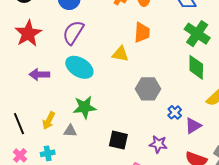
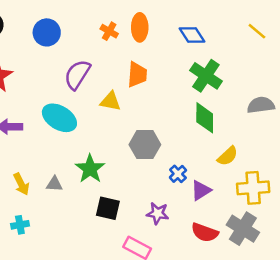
purple semicircle: (73, 32) -> (77, 75), moved
green star: (85, 107) -> (90, 169), moved, turned -30
yellow arrow: (49, 121) -> (21, 184), turned -54
gray triangle: (70, 131) -> (54, 184), moved

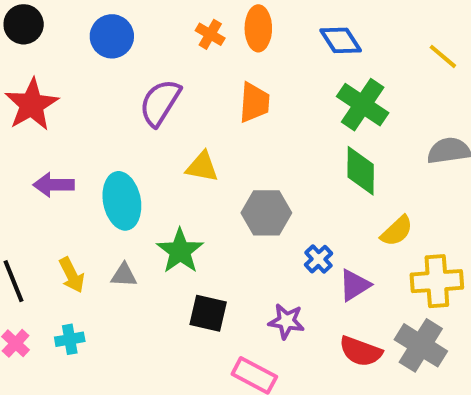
yellow line: (257, 31) -> (443, 56), moved
yellow triangle: (110, 101) -> (202, 167), moved
cyan ellipse: (59, 118) -> (122, 201), moved, turned 48

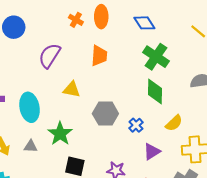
blue circle: (112, 36) -> (14, 27), moved
blue cross: (319, 259) -> (136, 125), moved

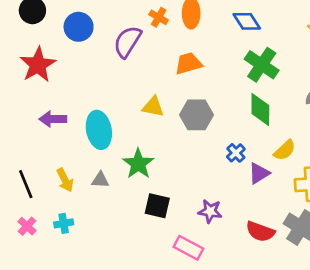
purple semicircle: (50, 56) -> (127, 42), moved
orange trapezoid: (99, 56) -> (188, 63), turned -110
gray hexagon: (105, 114) -> (197, 115), moved
purple triangle: (152, 152) -> (259, 173), moved

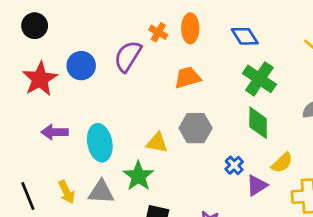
blue circle: (79, 27) -> (81, 66), moved
yellow triangle: (153, 107) -> (157, 143), moved
gray triangle: (100, 180) -> (101, 192), size x1.5

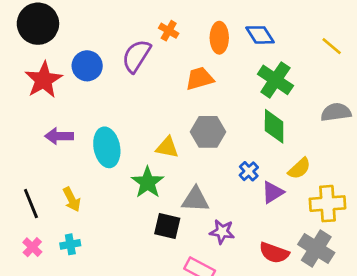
black circle: (35, 26) -> (38, 24), size x1.5
orange ellipse: (190, 28) -> (219, 38), moved
gray triangle: (101, 192) -> (195, 199), moved

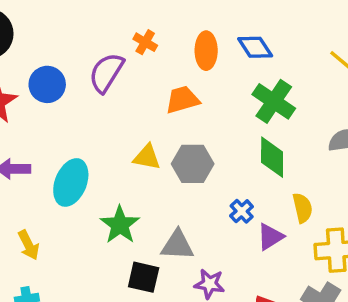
cyan ellipse: (107, 147) -> (71, 182), turned 33
yellow triangle: (167, 147) -> (147, 157), moved
yellow semicircle: (299, 168) -> (302, 208), turned -60

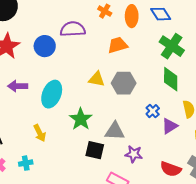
orange cross: (145, 42) -> (105, 11), moved
purple semicircle: (106, 73) -> (73, 29), turned 55
blue circle: (47, 84) -> (45, 46), moved
yellow arrow: (29, 245) -> (40, 133), moved

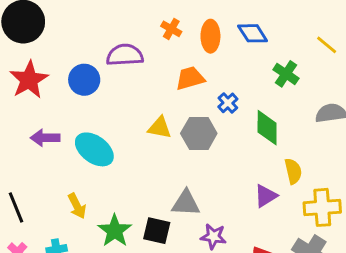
green cross: (172, 46) -> (286, 74), moved, size x0.7
cyan ellipse: (52, 94) -> (94, 149), turned -76
blue cross: (153, 111) -> (228, 103), moved
green star: (81, 119) -> (115, 231), moved

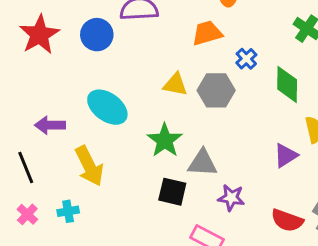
purple arrow: (45, 138) -> (50, 125), moved
yellow arrow: (77, 206) -> (89, 166), size x1.5
green star: (115, 231) -> (165, 140), moved

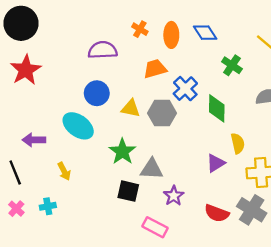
blue circle: (97, 35) -> (97, 93), moved
blue cross: (246, 59) -> (185, 89), size x1.5
yellow arrow: (89, 166) -> (64, 171), size x0.6
purple star: (231, 198) -> (174, 196), turned 30

